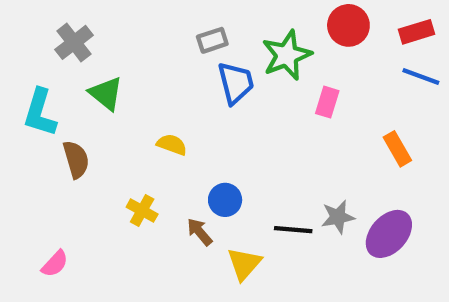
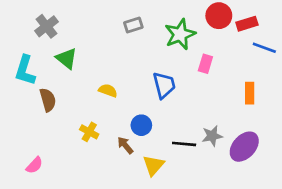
red rectangle: (417, 32) -> (247, 24), moved
blue trapezoid: (236, 83) -> (164, 85), moved
orange rectangle: (397, 149) -> (250, 93), turned 30

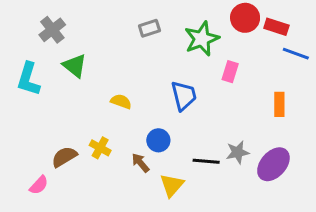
red rectangle: (247, 24) -> (276, 27), turned 35
brown semicircle: (48, 100) -> (64, 157), moved, turned -105

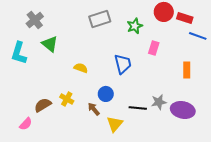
gray rectangle: (149, 28) -> (100, 19), size x1.5
green star: (202, 39) -> (135, 26), size x0.7
purple ellipse: (273, 164) -> (183, 110), turned 60

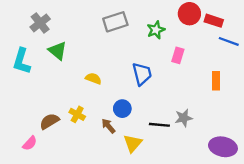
purple ellipse: (183, 110) -> (223, 147), moved

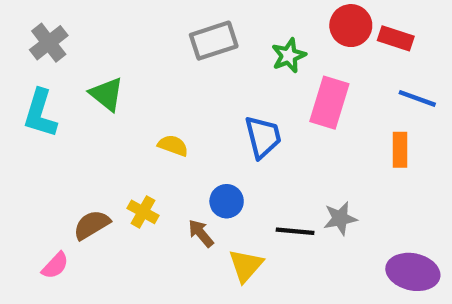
gray cross: (40, 23) -> (49, 43), moved
blue line: (229, 41) -> (417, 98), moved
pink rectangle: (178, 55) -> (329, 103), size x1.6

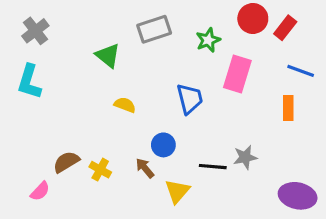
red rectangle: (396, 38) -> (285, 28), turned -70
green triangle: (107, 94) -> (108, 56), moved
yellow cross: (143, 212) -> (100, 170), moved

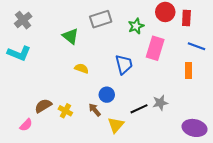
red rectangle: (285, 28) -> (186, 18), turned -35
cyan L-shape: (29, 82) -> (19, 53), turned -85
black line: (213, 167) -> (139, 109), turned -30

